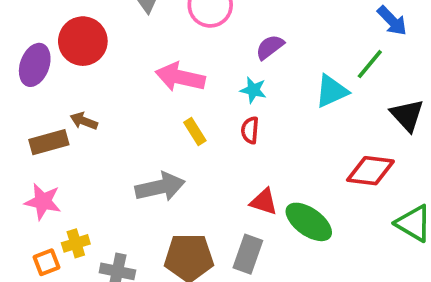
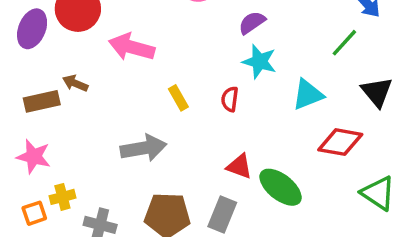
pink arrow: (180, 77) -> (132, 47), moved
cyan star: (253, 90) -> (259, 62), moved, size x1.4
cyan triangle: (331, 91) -> (308, 95), moved

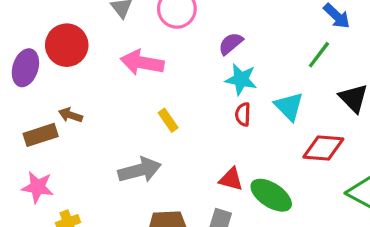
pink arrow: (132, 47) -> (142, 63), moved
cyan triangle: (308, 95) -> (289, 106), turned -48
red semicircle: (230, 99) -> (243, 114), moved

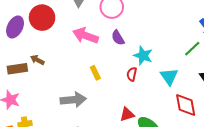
purple semicircle: (231, 44) -> (118, 38), moved, turned -91
red semicircle: (243, 114) -> (132, 74), moved
red diamond: (323, 148) -> (186, 105), turned 65
red triangle: (231, 179) -> (127, 114), turned -42

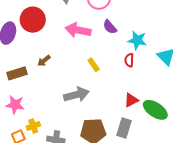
brown arrow: (37, 60) -> (44, 61), moved, turned -56

